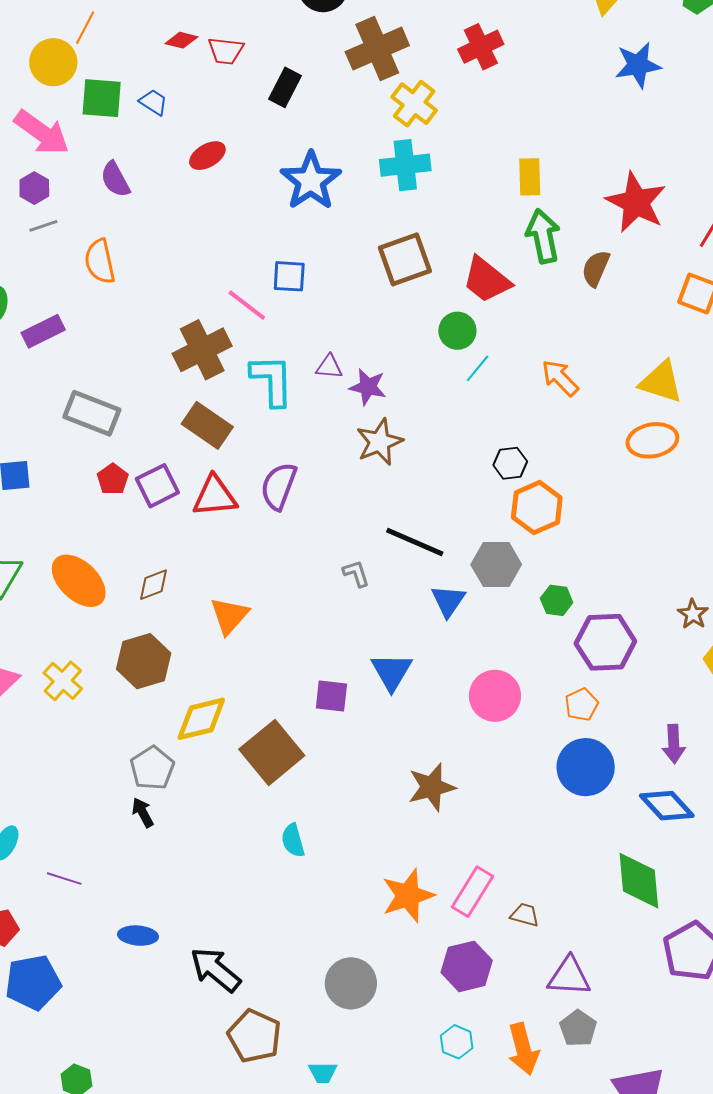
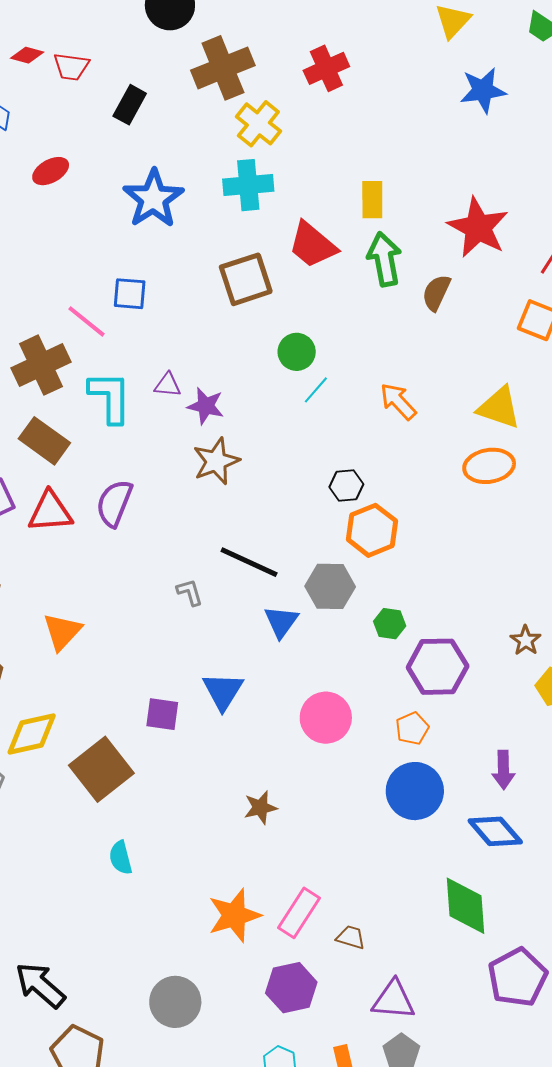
red trapezoid: (487, 280) -> (312, 245), moved
brown star: (432, 787) -> (260, 808), size x0.7

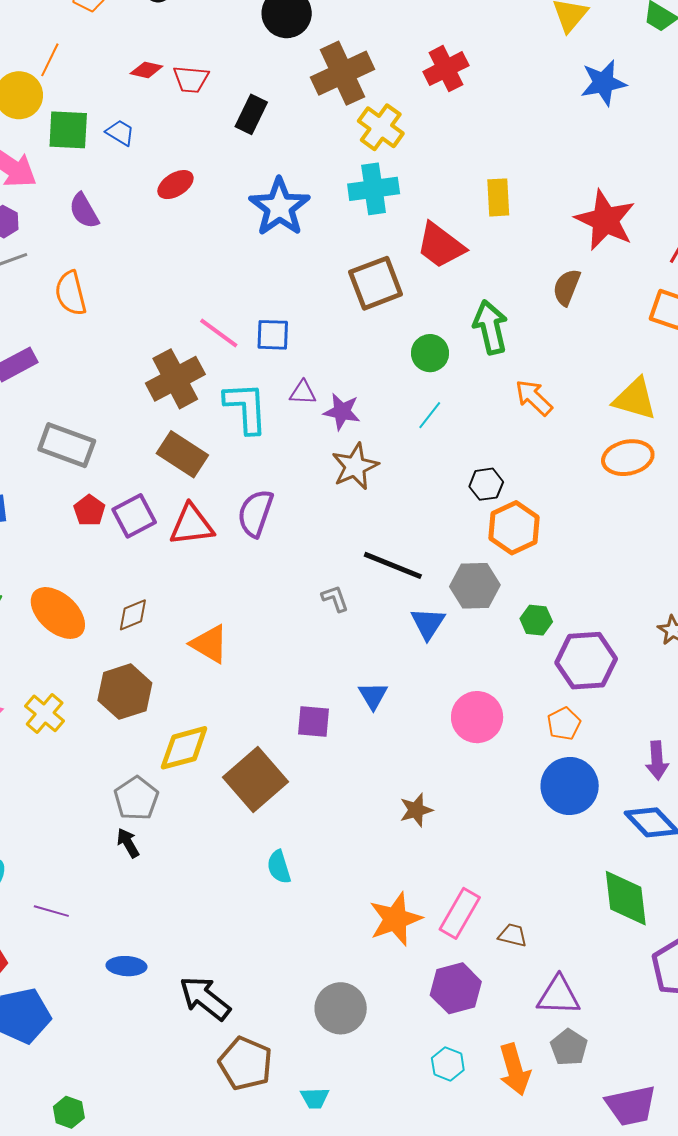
green arrow: (384, 259) -> (490, 327), moved
blue square: (130, 294) -> (273, 335), moved
cyan line: (316, 390) -> (430, 415), moved
orange triangle: (62, 632) -> (209, 644), turned -39
blue triangle: (223, 691) -> (373, 696), size x0.7

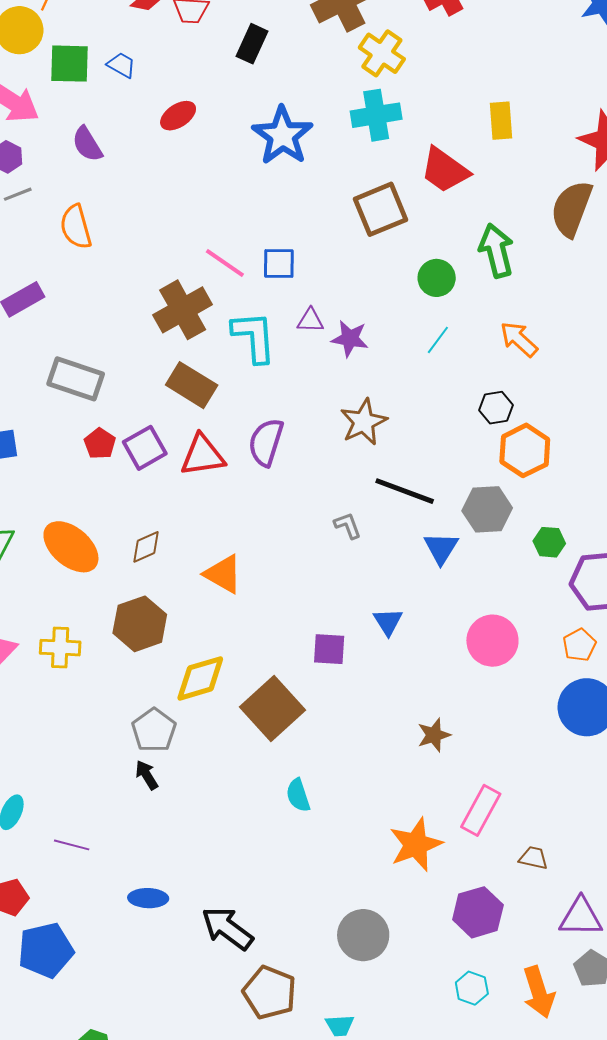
brown semicircle: (567, 287) -> (572, 209), size x1.5
orange arrow: (534, 398) -> (519, 339), moved
brown star: (355, 466) -> (364, 422), moved
yellow cross: (45, 713) -> (60, 648), turned -36
pink rectangle: (460, 913) -> (481, 810), moved

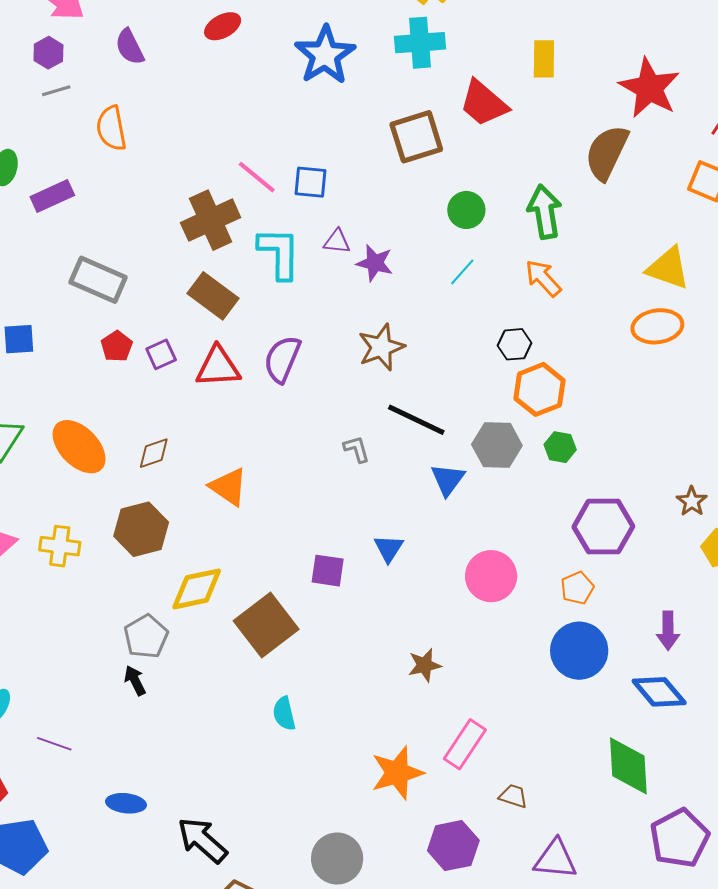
green arrow: (496, 251) -> (545, 212), moved
purple square: (145, 448) -> (161, 354), size x0.7
green hexagon: (549, 542) -> (560, 447), moved

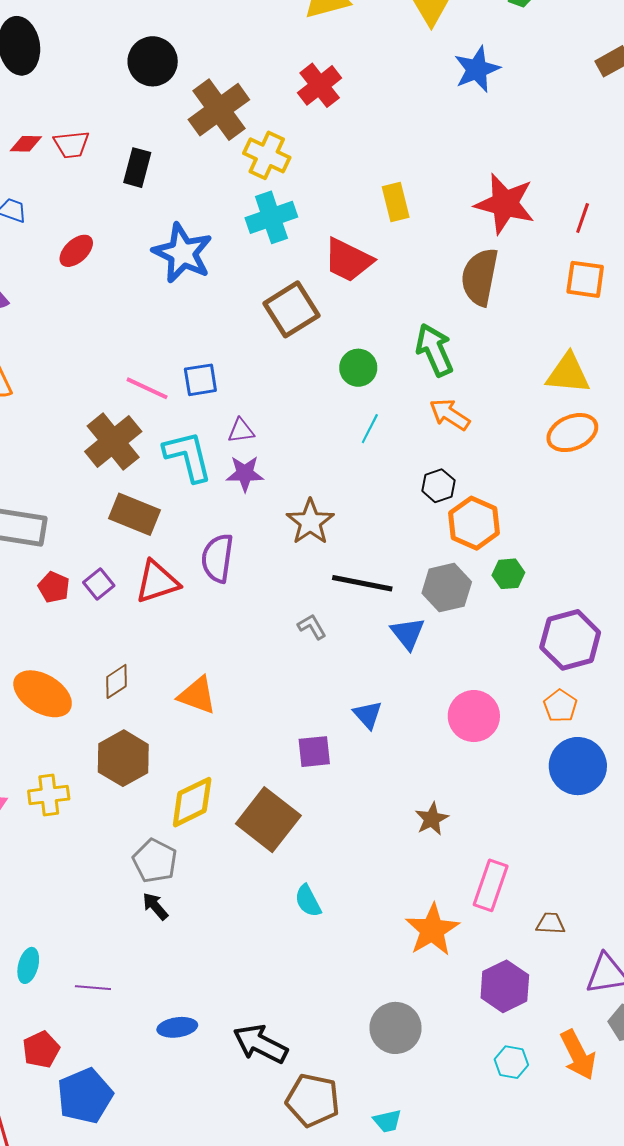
purple star: (375, 263) -> (245, 474), moved

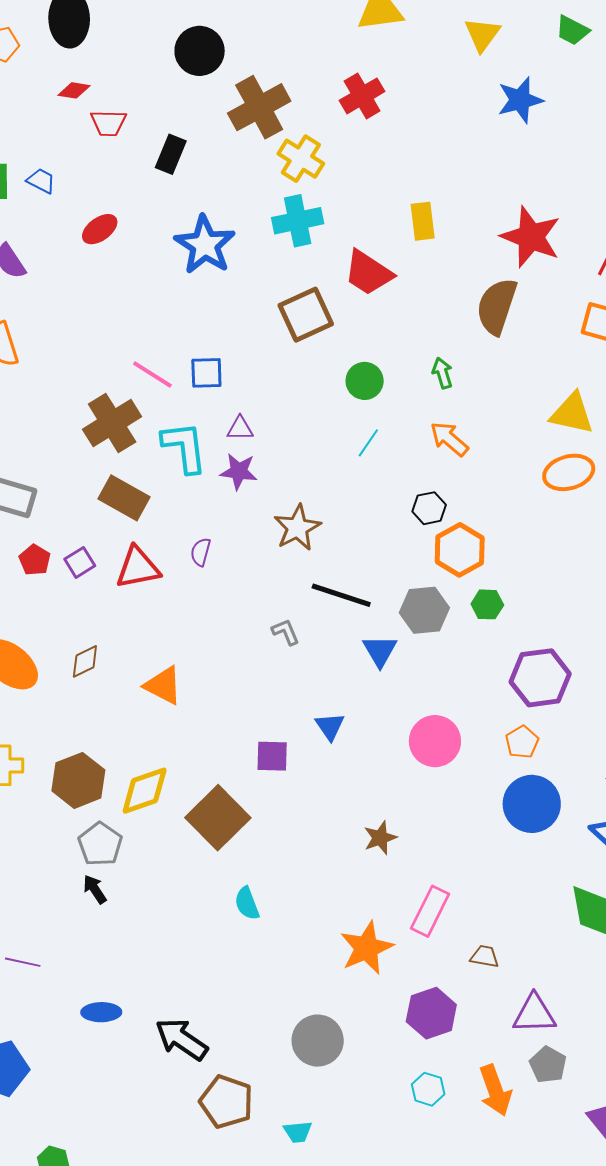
red diamond: (26, 144) -> (74, 90), moved
green arrow: (435, 350) -> (442, 373), size x0.6
purple semicircle: (217, 558) -> (201, 552), size x0.6
brown hexagon: (123, 758) -> (78, 780), moved

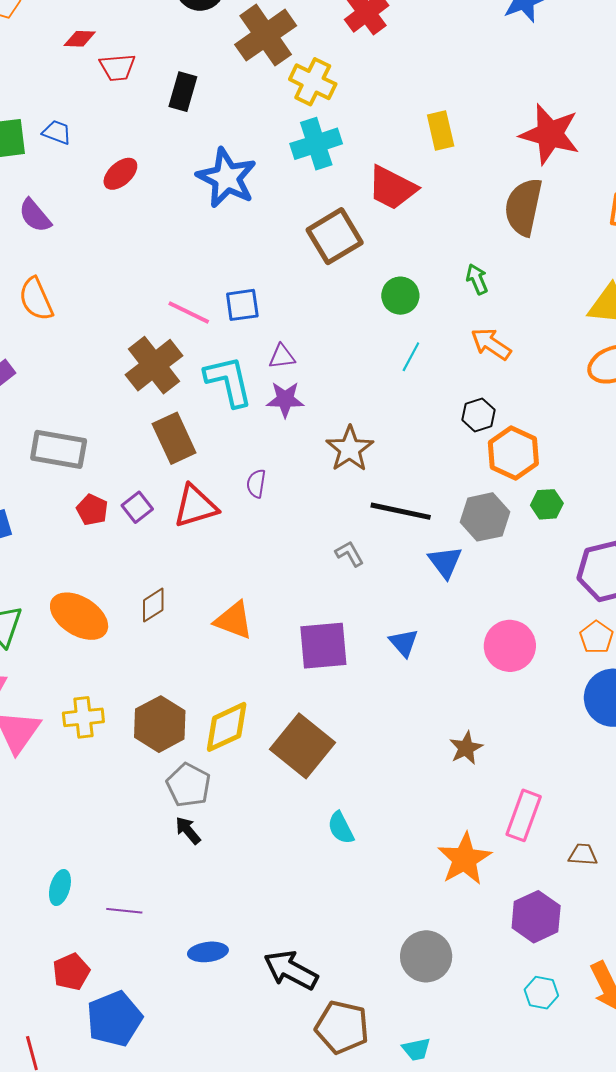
brown rectangle: (124, 498) -> (174, 438), turned 42
purple square: (272, 756) -> (323, 646), moved, size x1.5

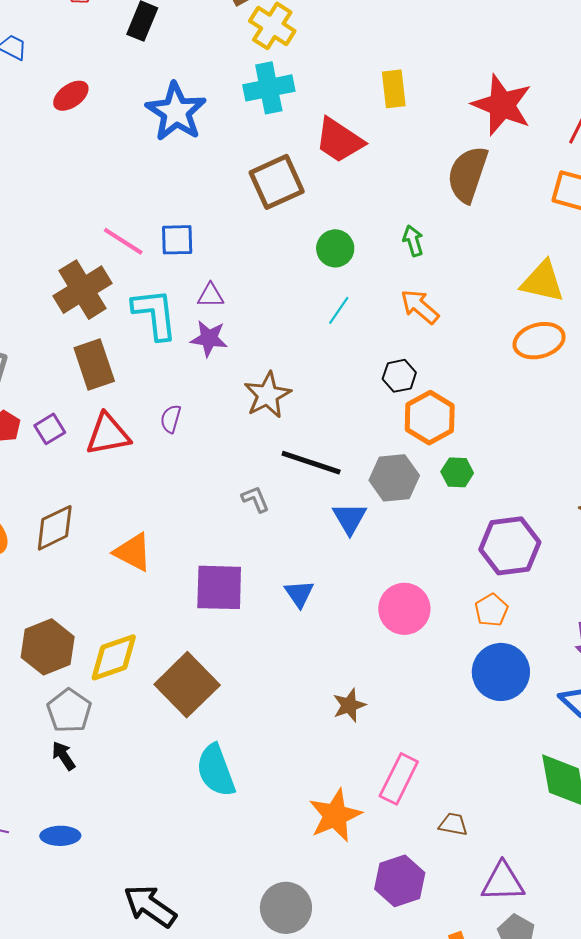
brown diamond: (153, 605) -> (55, 528), size x1.4
cyan semicircle: (341, 828) -> (216, 770), size x1.6
blue ellipse: (208, 952) -> (60, 836), moved

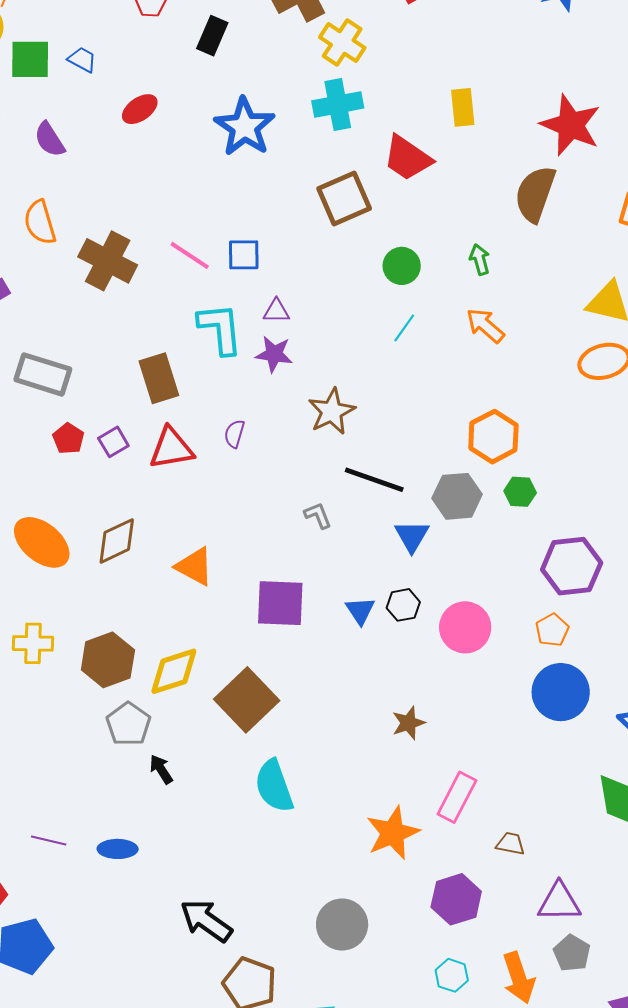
brown cross: (83, 290) -> (108, 261), moved, turned -32
black hexagon: (399, 376) -> (403, 605), moved
black arrow: (64, 756) -> (161, 769), moved

